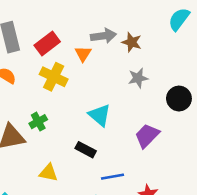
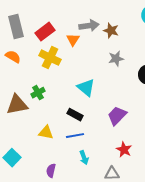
purple trapezoid: (147, 136) -> (117, 116), moved
blue line: (112, 177) -> (75, 136), moved

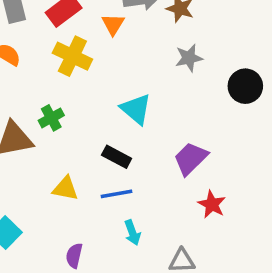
red star: (124, 150) -> (212, 204), moved

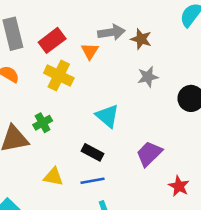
red star: (212, 204) -> (179, 186), moved

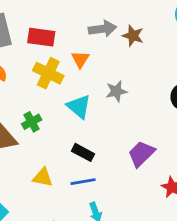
red rectangle: (52, 40) -> (41, 37), turned 45
orange triangle: (90, 51) -> (80, 59), moved
gray star: (148, 77) -> (116, 91), moved
cyan triangle: (107, 116) -> (79, 107), moved

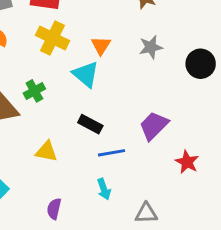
orange triangle: (80, 59) -> (101, 46), moved
gray star: (116, 91) -> (151, 47), moved
blue line: (83, 182) -> (111, 153), moved

